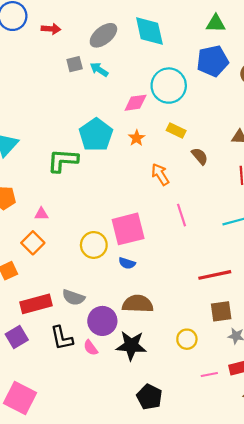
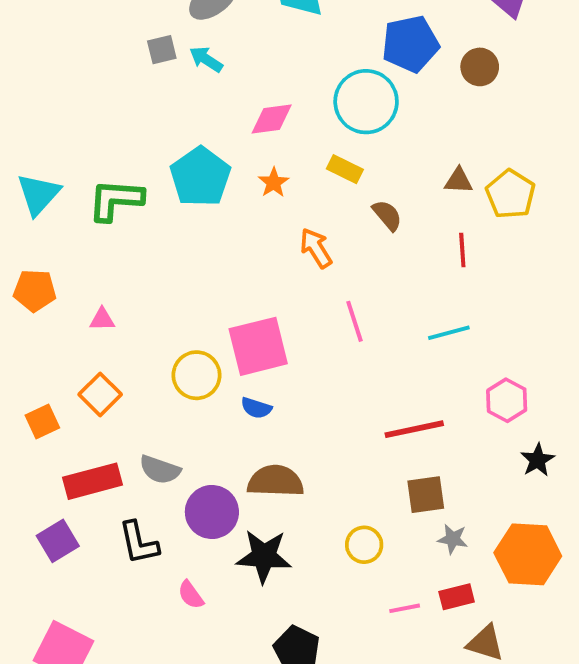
cyan circle: (169, 86) -> (366, 102), moved
green L-shape: (63, 160) -> (116, 200), moved
orange square: (33, 243) -> (100, 394), moved
pink semicircle: (91, 348) -> (191, 595), moved

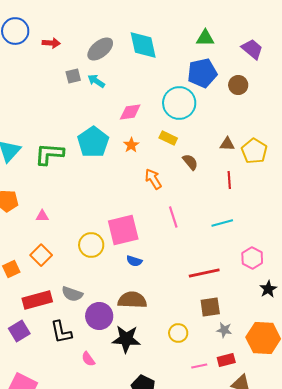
blue semicircle: (256, 408) -> (134, 261), moved

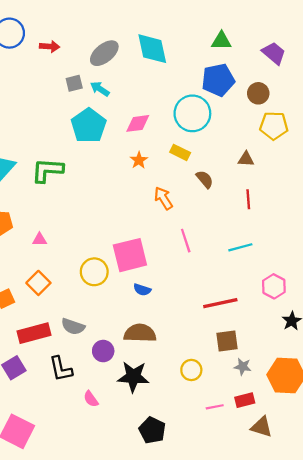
cyan pentagon: (93, 142) -> (89, 126), moved
yellow pentagon: (254, 151) -> (274, 126), moved, turned -30
purple circle: (99, 316) -> (103, 351), size x0.7

